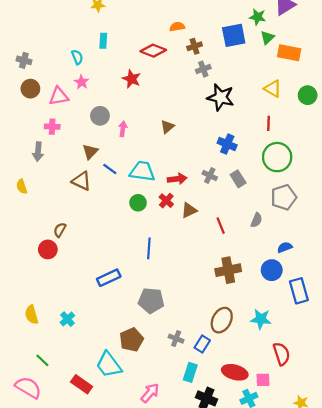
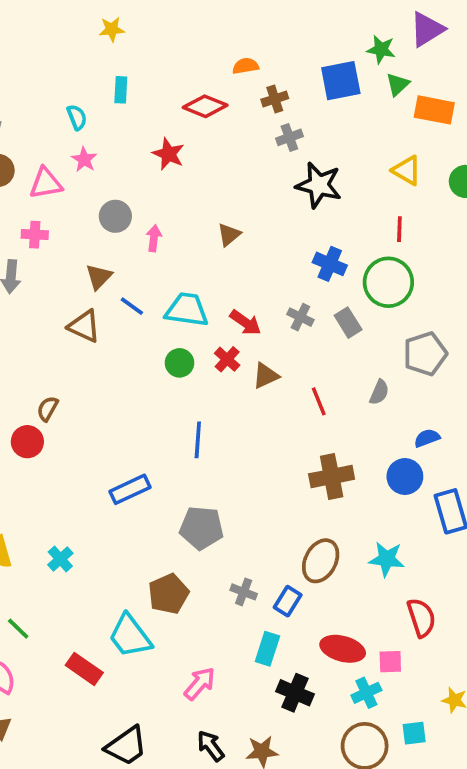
green circle: (277, 157) -> (388, 282), moved
red arrow: (177, 179) -> (245, 323), turned 42

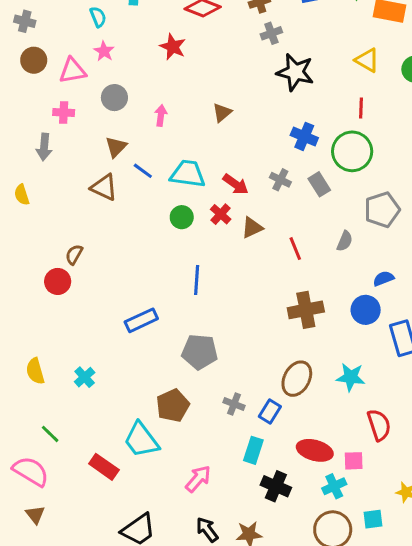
gray circle: (115, 216) -> (114, 98), moved

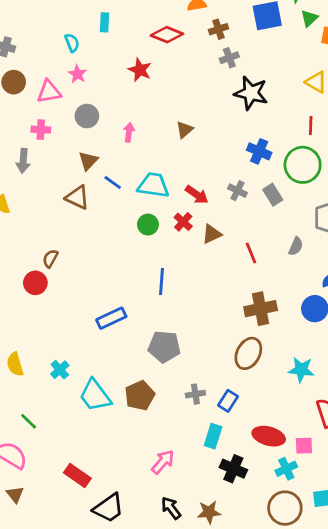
brown ellipse: (297, 379) -> (248, 353), moved
gray cross: (234, 404) -> (195, 394), turned -30
cyan trapezoid: (141, 440) -> (95, 395), moved
red rectangle: (104, 467) -> (77, 475), moved

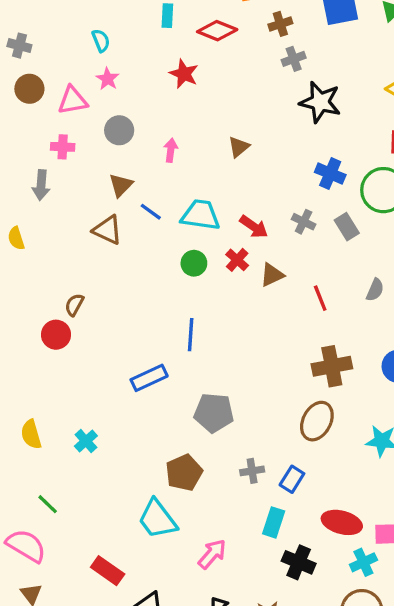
cyan rectangle: (105, 22) -> (167, 16), moved
blue line: (162, 282) -> (191, 335), moved
cyan trapezoid: (95, 395) -> (157, 519), moved

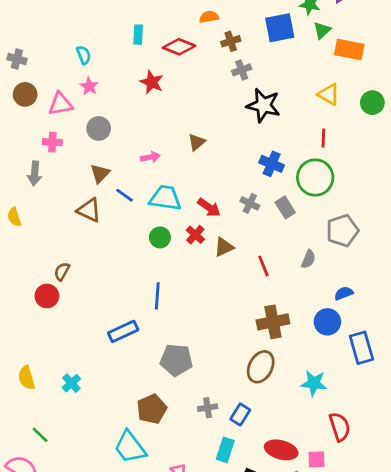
pink arrow: (171, 150) -> (150, 157), moved, turned 72

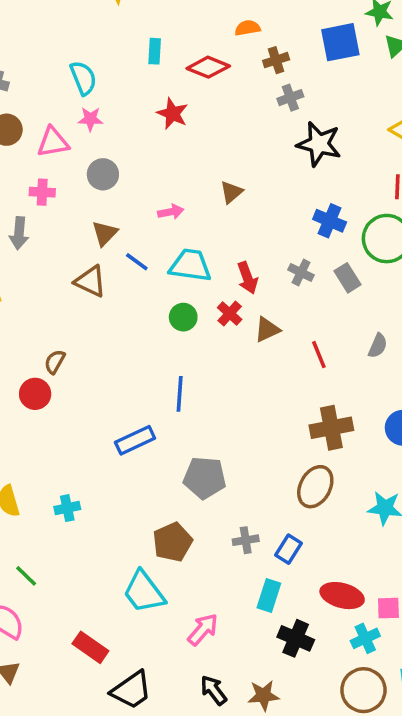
cyan semicircle: (84, 55) -> (83, 78), size x1.4
pink star: (89, 86) -> (90, 119), turned -30
red arrow: (209, 207) -> (247, 278), turned 35
cyan cross: (71, 383) -> (67, 508), turned 30

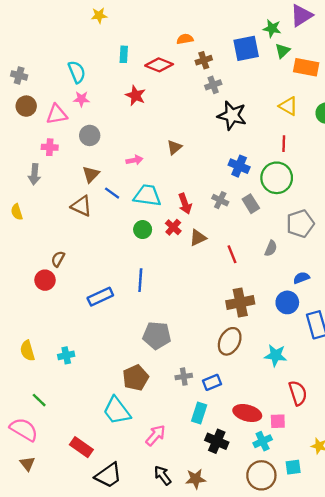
blue rectangle: (135, 440) -> (100, 297), moved
blue rectangle: (289, 549) -> (212, 382), turned 36

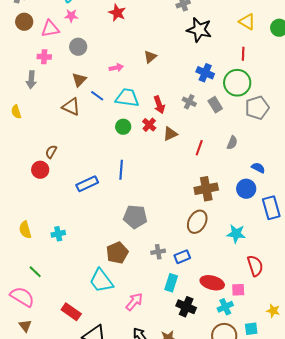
gray pentagon: (300, 224) -> (257, 108), moved
red line: (232, 254) -> (199, 148), turned 42
blue semicircle: (301, 278) -> (258, 168), turned 48

